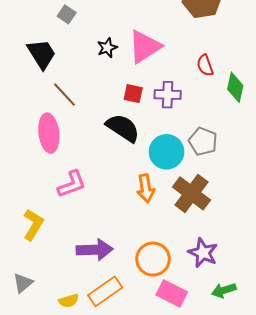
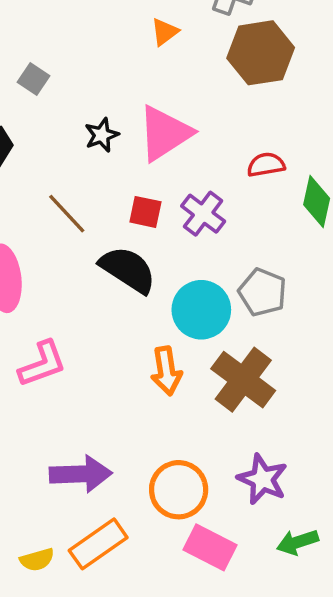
red semicircle: (205, 65) -> (266, 165), turned 100
brown line: (64, 95) -> (67, 214), moved
purple cross: (168, 95) -> (203, 214), turned 35

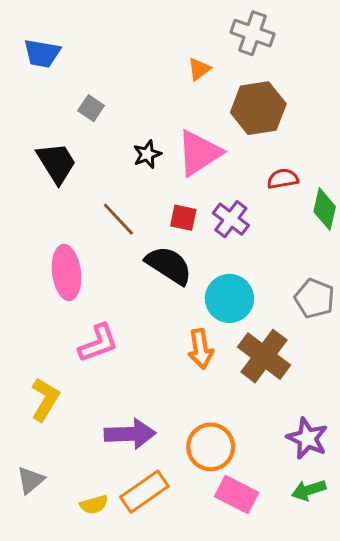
brown hexagon: (261, 53) -> (258, 108), moved
gray pentagon: (262, 292) -> (315, 298), moved
purple star: (262, 479) -> (307, 438), moved

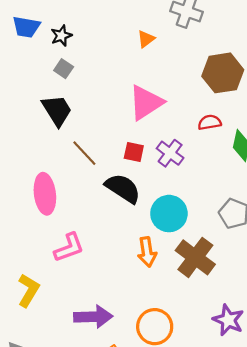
brown hexagon: (258, 108) -> (223, 73), moved
black star: (147, 154) -> (61, 36), moved
black trapezoid: (56, 163) -> (57, 110), moved

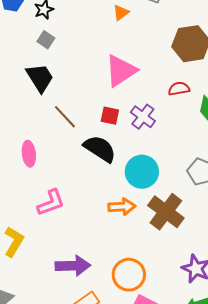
pink ellipse: (45, 194) -> (29, 154), size x0.7
orange arrow: (147, 252) -> (122, 207), turned -84

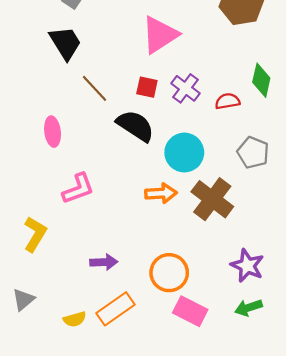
red semicircle: (179, 89) -> (227, 101), moved
purple arrow: (73, 266) -> (104, 262), size x0.7

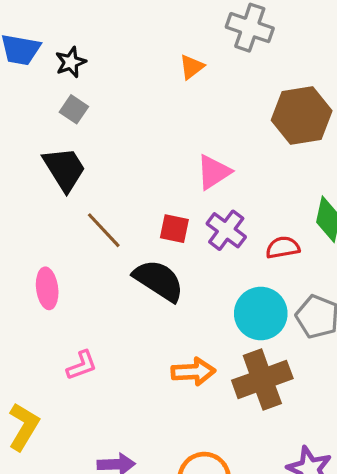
pink triangle: (160, 35) -> (214, 172), moved, size x0.7
cyan circle: (184, 153) -> (261, 313), moved
pink L-shape: (78, 189) -> (82, 365), size x0.7
brown cross: (212, 199) -> (262, 379), turned 33

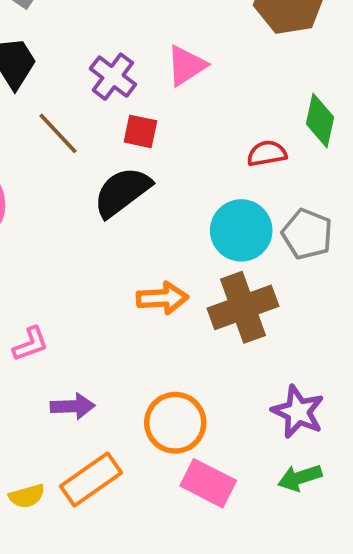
purple cross: (226, 230) -> (113, 77), moved
black semicircle: (159, 280) -> (122, 192), turned -70
pink L-shape: (82, 365) -> (31, 344), moved

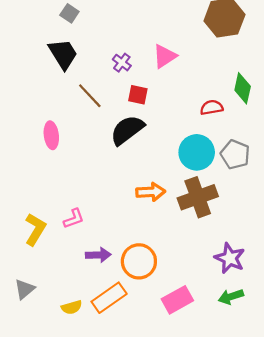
purple cross: (113, 77) -> (122, 63), size x0.7
orange circle: (175, 423) -> (139, 261), moved
pink rectangle: (208, 483) -> (177, 300), turned -56

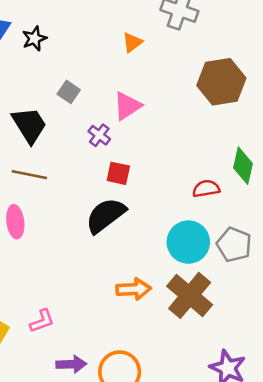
gray square: (69, 13) -> (69, 92), moved
pink triangle: (165, 56) -> (127, 106), moved
brown line: (90, 96) -> (29, 175), moved, turned -36
brown cross: (198, 197) -> (190, 295), turned -30

